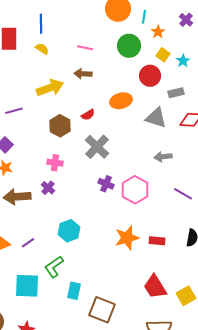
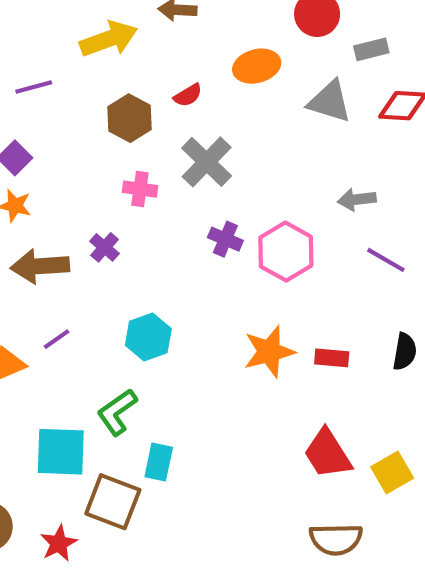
gray arrow: (163, 157) -> (357, 199), moved
pink cross: (55, 163) -> (140, 189), moved
purple line: (28, 243) -> (57, 339), moved
brown square: (102, 310) -> (113, 502), moved

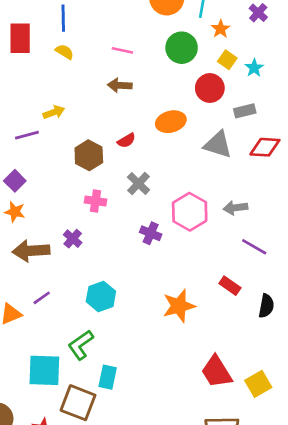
yellow arrow: (109, 39) -> (54, 112), moved, size x0.6
gray cross: (207, 162) -> (139, 183), size x0.7
pink hexagon: (286, 252) -> (190, 212), moved
red rectangle: (332, 358) -> (230, 286), moved, turned 30

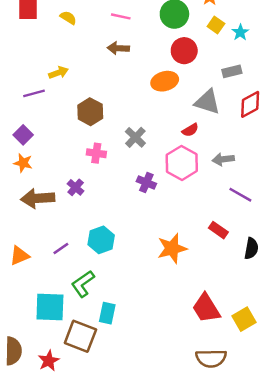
red circle: (210, 88) -> (184, 51), moved
red semicircle: (126, 140) -> (190, 130), moved
red diamond: (265, 147) -> (250, 104), turned -32
purple line: (42, 298) -> (61, 248), moved

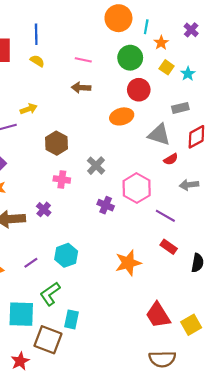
red semicircle: (190, 130) -> (171, 159), moved
gray arrow: (223, 159) -> (189, 185), moved
purple line: (240, 195) -> (165, 216), moved

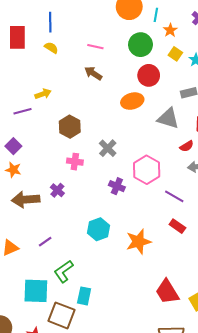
brown arrow: (81, 88) -> (93, 73), turned 30
red semicircle: (171, 159) -> (187, 146), moved
cyan hexagon: (66, 255) -> (98, 229), moved

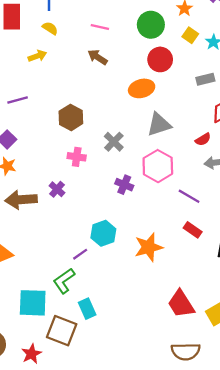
yellow arrow: (43, 94) -> (37, 56), moved
gray triangle: (168, 118) -> (159, 124), moved, turned -35
purple line: (45, 242) -> (80, 254), moved
cyan rectangle: (84, 296) -> (87, 309), turned -36

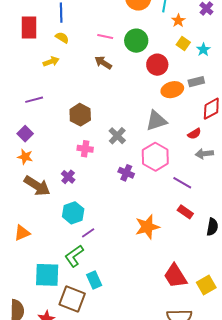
green circle: (151, 25) -> (136, 41), moved
orange ellipse: (142, 88) -> (172, 90), moved
brown arrow: (21, 200) -> (37, 186), turned -144
cyan hexagon: (103, 233) -> (73, 213), moved

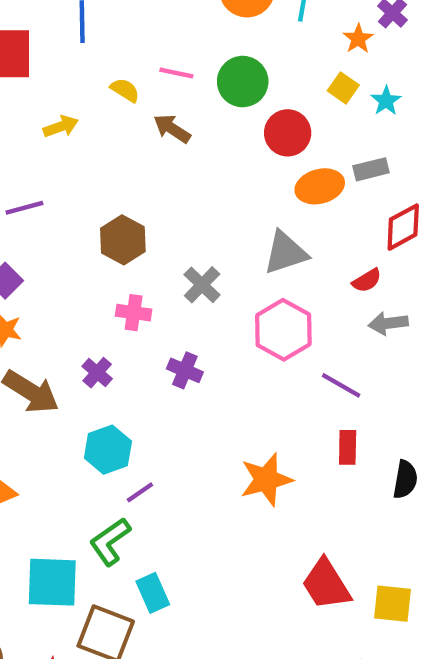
orange star: (178, 21) -> (358, 39), moved
yellow semicircle: (62, 38) -> (125, 90), moved
purple cross: (126, 173) -> (185, 370), moved
red rectangle: (185, 212) -> (348, 447), turned 56
yellow square: (206, 285) -> (392, 604), turned 36

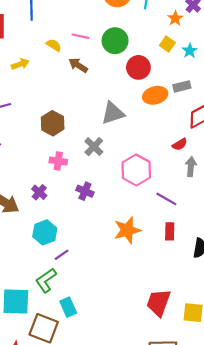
gray triangle: (285, 253) -> (113, 113), moved
gray arrow: (388, 323) -> (191, 167), turned 102
orange star: (266, 480) -> (127, 230), moved
red trapezoid: (326, 584) -> (158, 303), turned 52

